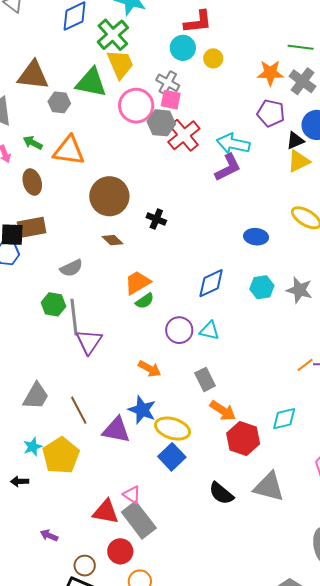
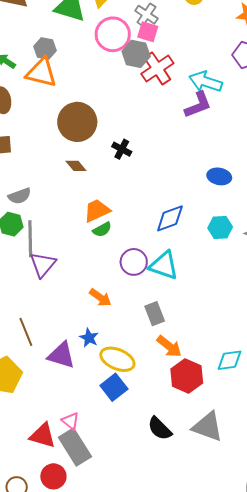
gray hexagon: (59, 102) -> (45, 48), moved
gray semicircle: (71, 268) -> (20, 196), moved
cyan triangle: (210, 331) -> (164, 265), size x1.5
blue star: (142, 410) -> (89, 338), size x0.7

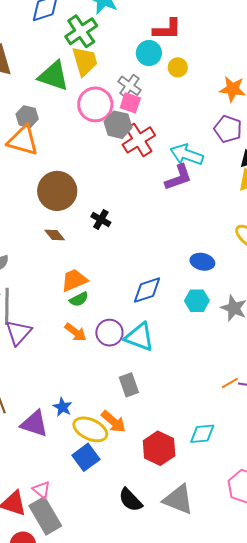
blue ellipse: (219, 176) -> (202, 262), moved
orange arrow: (100, 298) -> (75, 332), moved
orange arrow: (169, 346) -> (113, 422), moved

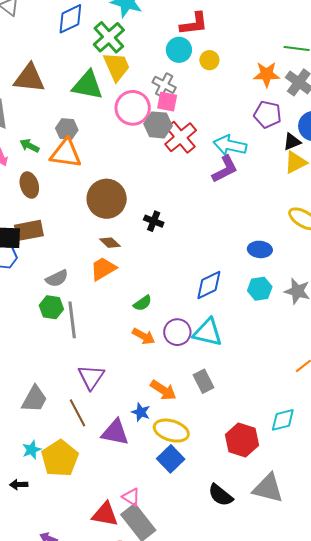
orange trapezoid: (74, 280) -> (103, 269), moved
purple triangle: (18, 332) -> (91, 377), moved
orange arrow: (113, 422) -> (163, 390), moved

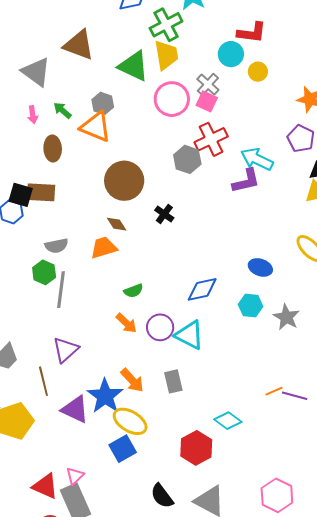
gray hexagon: (158, 125) -> (187, 159), moved
blue star: (141, 412) -> (105, 396), size x1.8
cyan diamond: (283, 420) -> (228, 421), moved, turned 36
pink triangle: (131, 497) -> (75, 476), turned 30

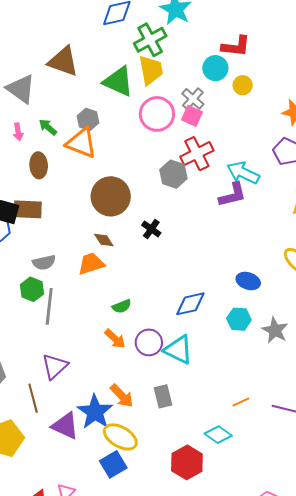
orange line: (274, 391) -> (241, 402), moved

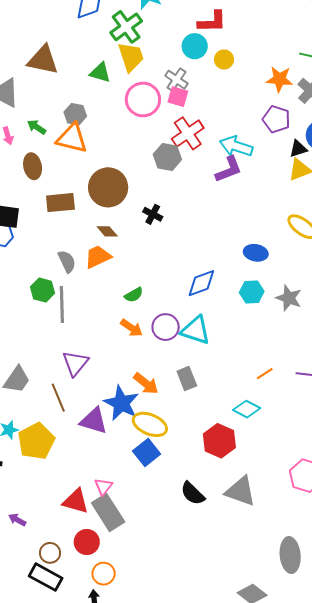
green triangle: (118, 82) -> (100, 73), size x0.7
brown rectangle: (28, 209) -> (60, 203), moved
gray semicircle: (44, 262) -> (67, 261), moved, turned -95

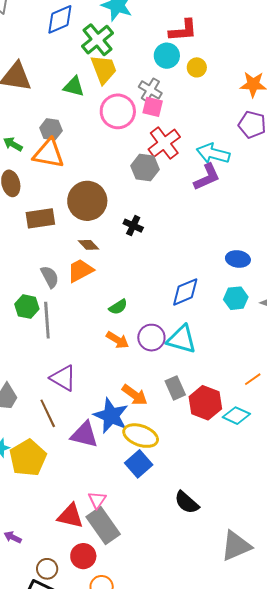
purple triangle: (75, 363) -> (63, 378), turned -36
red hexagon: (219, 441) -> (205, 403), moved
gray triangle: (241, 491) -> (236, 546), moved, turned -40

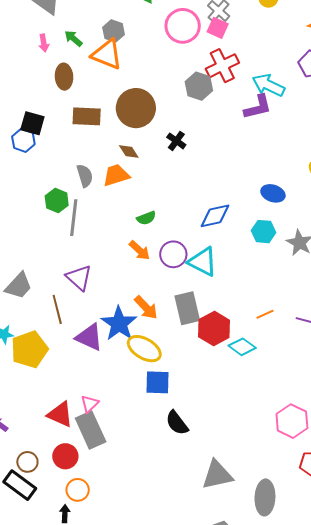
gray rectangle: (175, 388) -> (187, 308), size x1.4
blue square: (139, 464) -> (157, 382), moved, turned 32

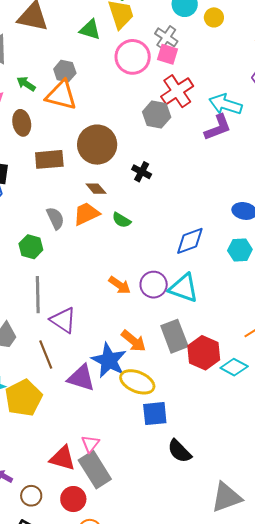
gray line: (74, 218) -> (38, 295), moved
green semicircle: (146, 218) -> (121, 220), moved, turned 60
brown circle: (27, 462) -> (31, 496), moved

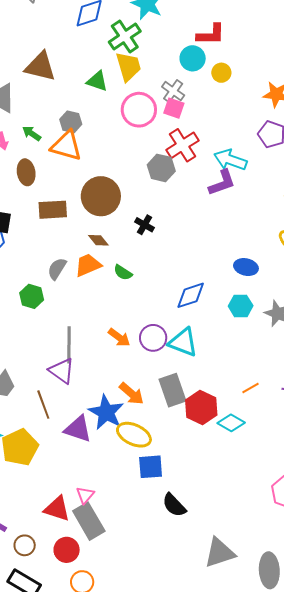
gray semicircle: (55, 218) -> (57, 269), turned -125
gray line: (38, 295) -> (69, 345), moved

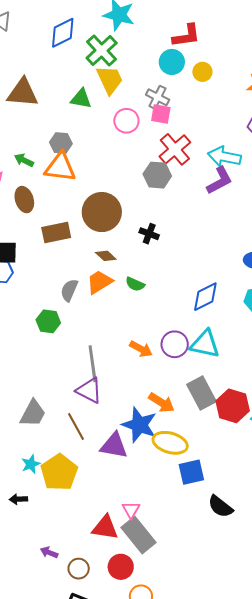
pink circle: (139, 110) -> (126, 121), size x0.7

